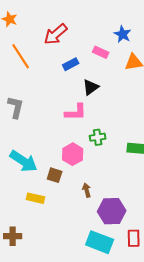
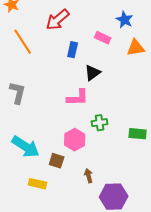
blue rectangle: (71, 64) -> (73, 50), turned -49

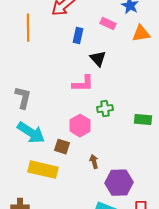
orange line: (23, 42) -> (28, 28), turned 32
black triangle: (93, 73) -> (98, 59), turned -36
gray L-shape: (18, 93) -> (23, 98), moved
yellow rectangle: (38, 184) -> (43, 170), size x1.6

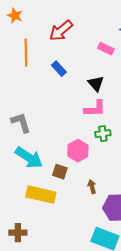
blue rectangle: (78, 36) -> (59, 69), moved, turned -56
pink L-shape: (83, 84) -> (95, 109), moved
gray L-shape: (23, 98) -> (21, 123), turned -30

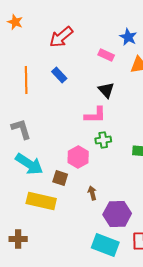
orange line: (26, 53) -> (26, 80), moved
black triangle: (96, 84) -> (106, 90), moved

